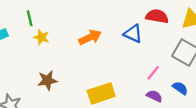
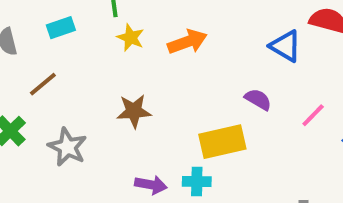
orange arrow: (90, 37) -> (187, 42), moved
purple semicircle: (154, 96) -> (258, 99), moved

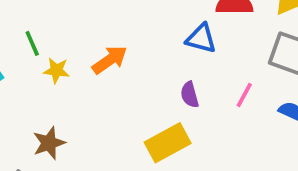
purple semicircle: (258, 99) -> (190, 95), turned -120
brown star: (134, 111) -> (49, 143), moved

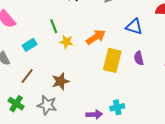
blue triangle: (201, 38) -> (134, 27), moved
yellow rectangle: (168, 143) -> (112, 60), moved, turned -50

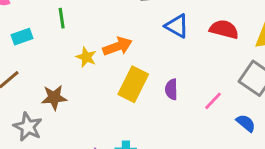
blue triangle: (134, 27) -> (177, 26), moved
yellow star: (66, 42) -> (86, 57), moved

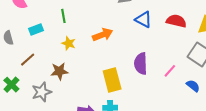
yellow star: (86, 57) -> (69, 43), moved
yellow rectangle: (133, 84) -> (112, 80), moved, turned -40
purple semicircle: (171, 89) -> (141, 64), size x1.5
gray star: (28, 127) -> (42, 92), turned 30

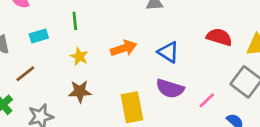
blue triangle: (143, 19) -> (168, 52), moved
purple semicircle: (141, 64) -> (170, 89), turned -75
brown star: (59, 71) -> (80, 91), moved

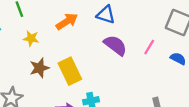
purple semicircle: (170, 89) -> (115, 45), turned -145
yellow rectangle: (132, 107) -> (70, 71), moved

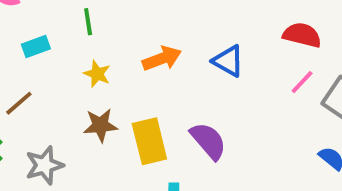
purple semicircle: (115, 45) -> (208, 141), moved
pink line: (149, 47) -> (302, 82), moved

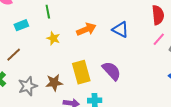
red semicircle: (302, 35) -> (158, 15), turned 72
brown star: (100, 125) -> (54, 83), moved

